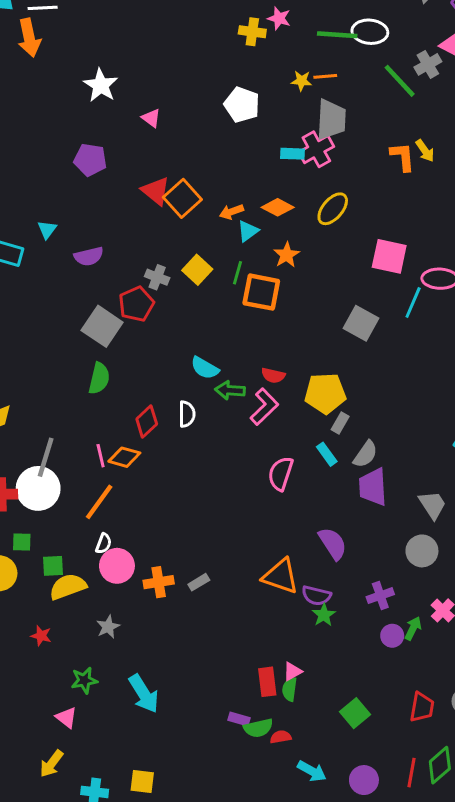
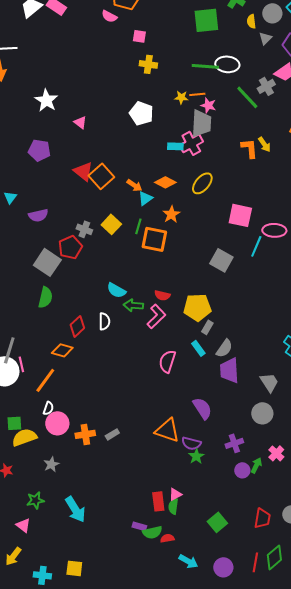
pink star: (279, 18) -> (208, 105), moved
orange arrow: (232, 212) -> (134, 185), turned -126
pink line: (101, 456) -> (21, 364), moved

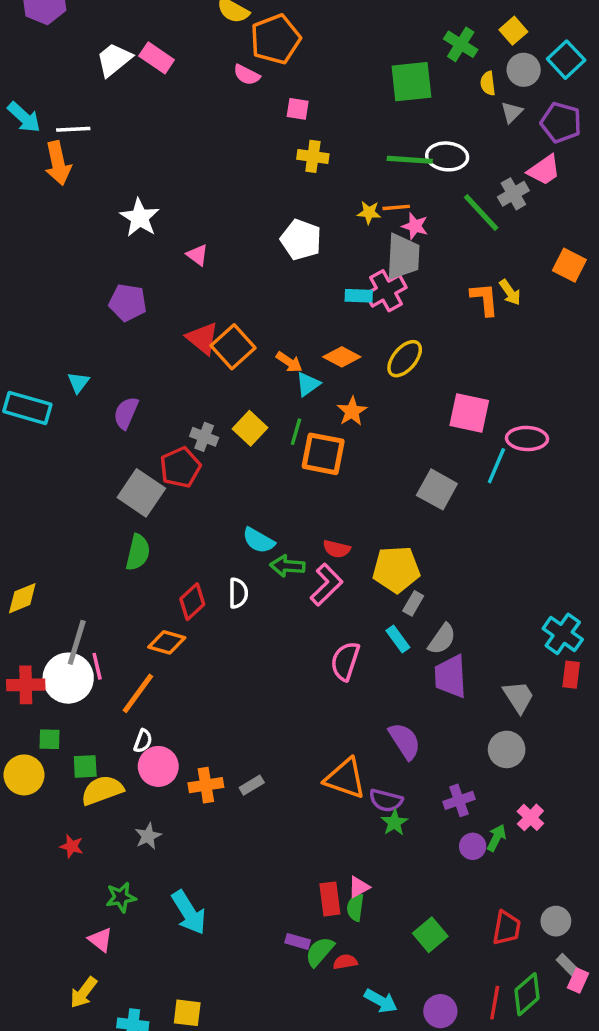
purple semicircle: (38, 215) -> (126, 413), turned 126
green semicircle: (152, 532) -> (320, 952), turned 144

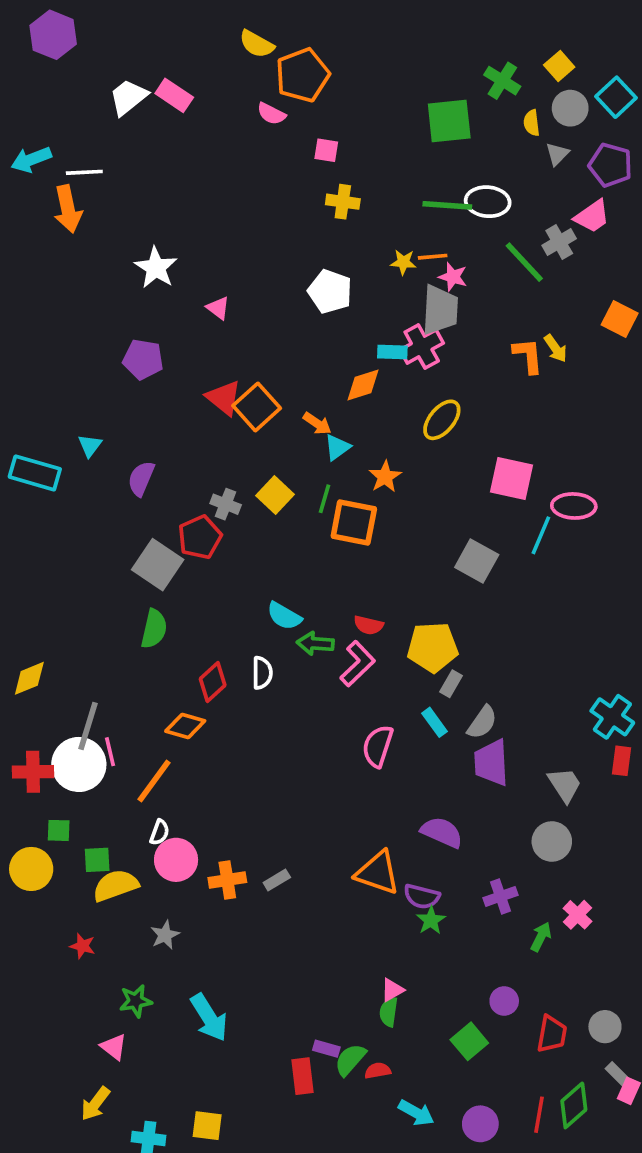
cyan arrow: (24, 117) -> (31, 159), turned 117
orange diamond: (342, 357) -> (363, 385), moved, turned -45
purple semicircle: (405, 741) -> (442, 832), turned -33
purple circle: (473, 846) -> (504, 1001), moved
red rectangle: (330, 899) -> (303, 1076), moved

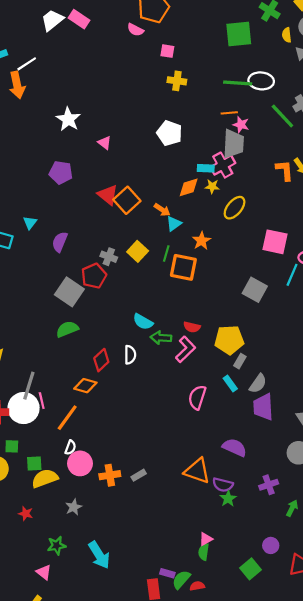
white line: (84, 172) -> (27, 64), turned -30
yellow star: (403, 262) -> (212, 186), moved
green semicircle: (154, 629) -> (67, 329), turned -125

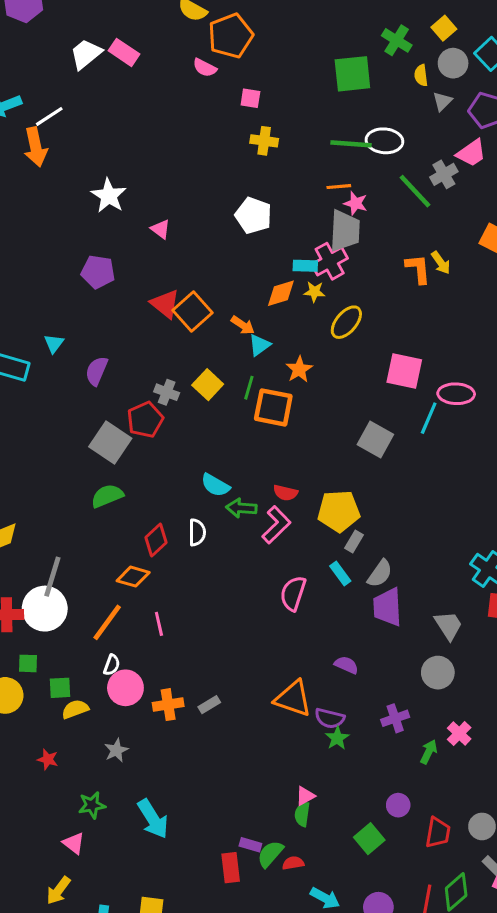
pink line: (42, 401) -> (159, 624), moved
purple semicircle: (235, 447) -> (346, 665), size x0.7
yellow semicircle: (45, 478) -> (75, 709), size x0.7

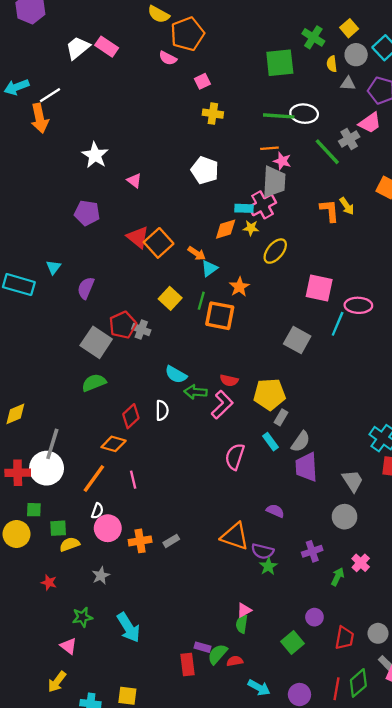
pink square: (250, 98) -> (202, 81), turned -35
gray triangle: (442, 101) -> (348, 84), turned 49
gray cross: (167, 392) -> (141, 330), moved

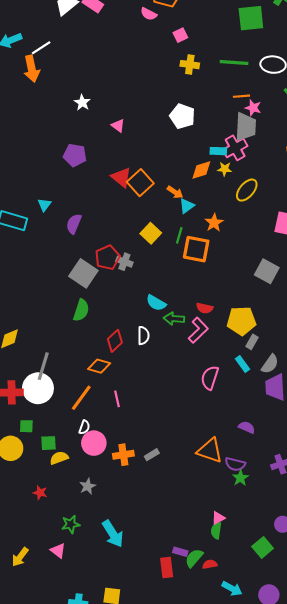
green line: (279, 116) -> (234, 62), moved
white star: (95, 155) -> (82, 103), size x0.7
green semicircle: (94, 383) -> (81, 310), turned 130
yellow arrow: (57, 682) -> (20, 557), moved

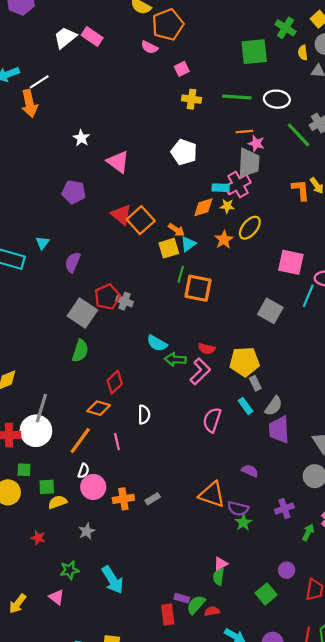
pink triangle: (118, 126) -> (118, 162), size x1.6
orange star: (214, 223) -> (224, 240), moved
yellow square: (151, 233) -> (169, 248), moved, turned 30
white semicircle: (143, 336) -> (144, 415), moved
gray rectangle: (252, 342) -> (255, 383), turned -56

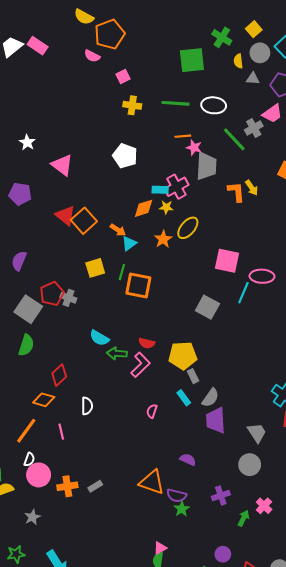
gray trapezoid: (249, 163) -> (206, 166), moved
yellow square: (169, 248) -> (95, 268), moved
pink semicircle: (212, 420) -> (152, 411), size x0.6

